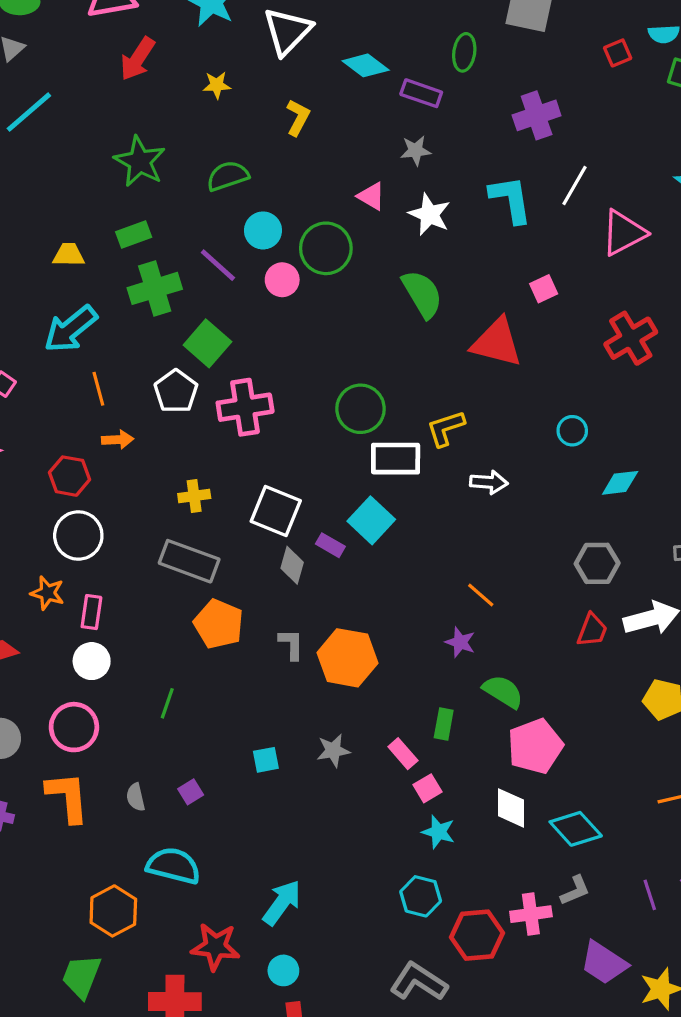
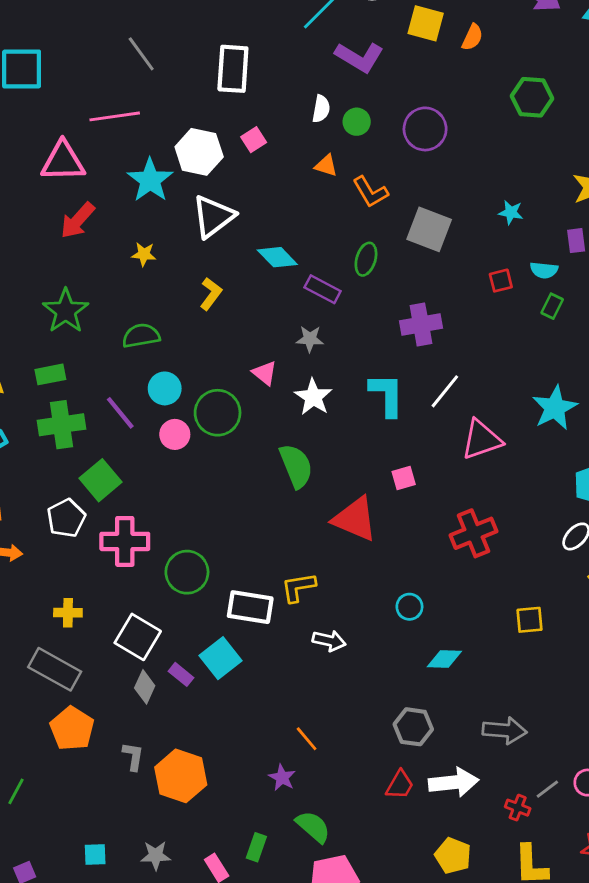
green circle: (361, 409) -> (187, 572), moved

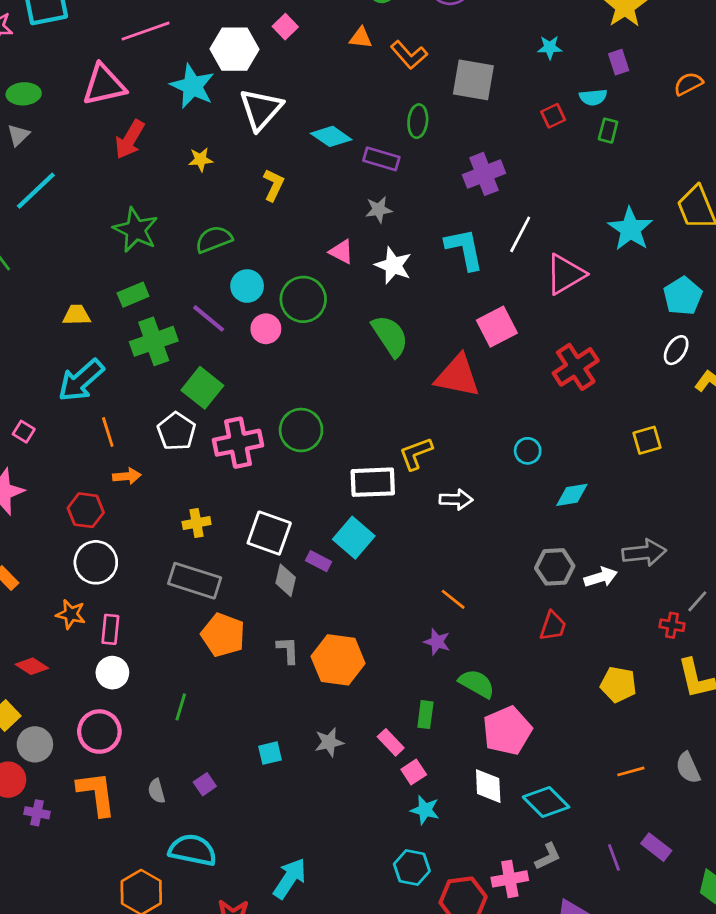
pink square: (404, 478) -> (497, 327), size x1.6
green circle: (187, 572) -> (301, 430), moved
white arrow: (454, 782) -> (601, 577), moved, size x0.7

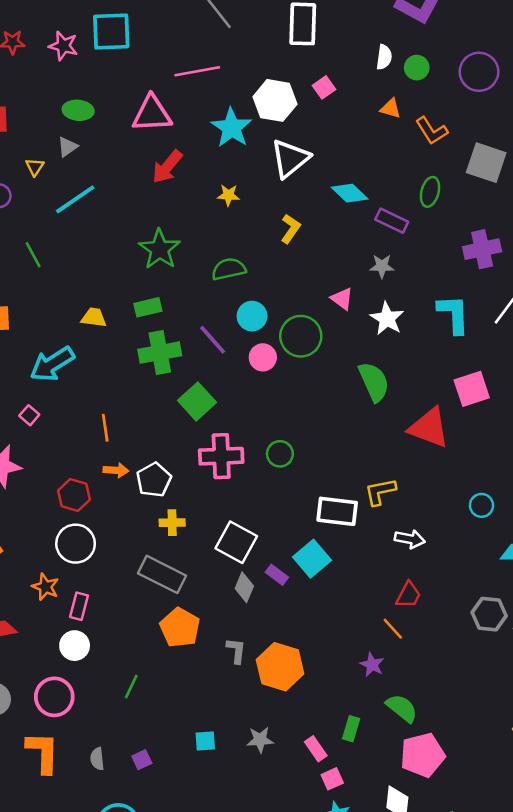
cyan arrow: (81, 380) -> (52, 364), moved
green circle: (301, 430) -> (280, 454), size x0.7
white pentagon: (176, 431) -> (154, 480), moved
red trapezoid: (553, 626) -> (408, 595), moved

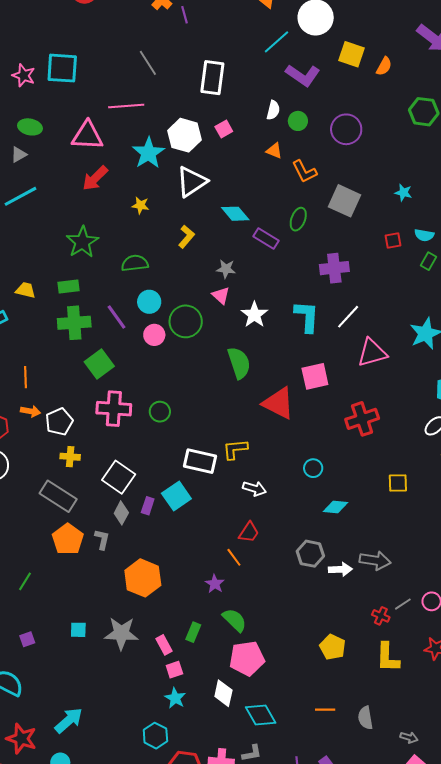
gray star: (382, 266) -> (226, 269), moved
purple rectangle: (277, 575) -> (148, 506), turned 66
gray L-shape: (236, 651) -> (102, 539), moved
gray star: (260, 740) -> (121, 633), size x1.6

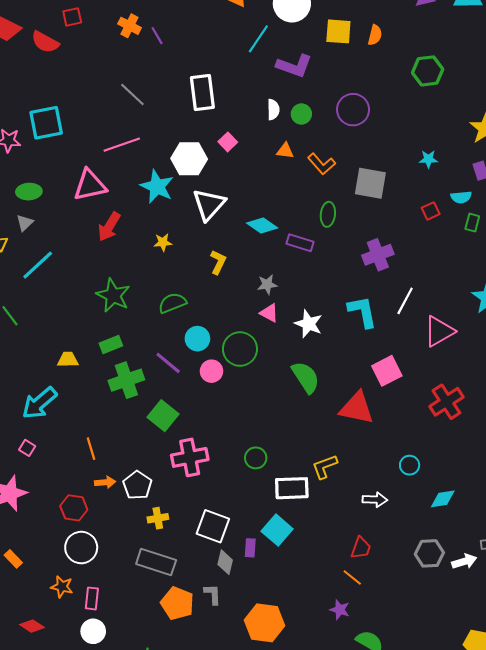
green circle: (160, 412) -> (256, 458), moved
white arrow: (254, 489) -> (375, 500), moved

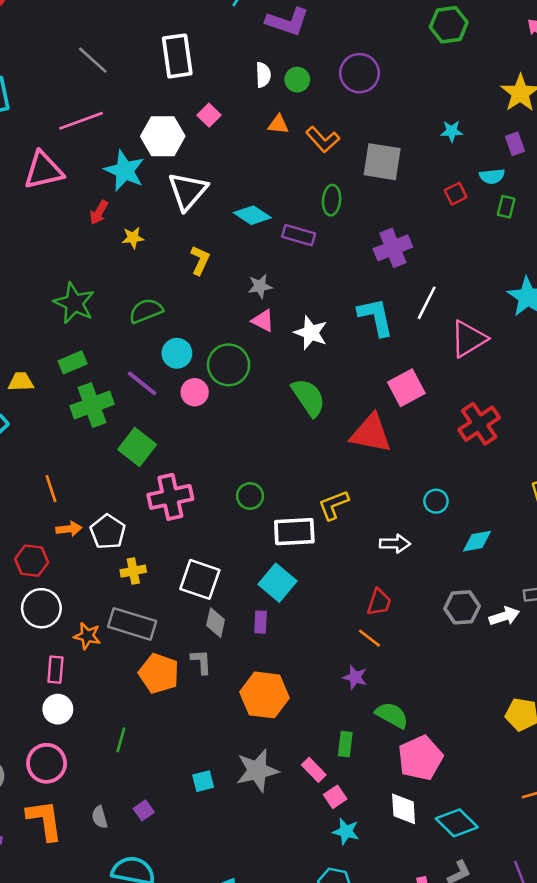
red arrow: (109, 227) -> (99, 212), moved, size x0.7
purple rectangle: (250, 548) -> (261, 622), moved
orange star: (62, 587) -> (87, 636), moved

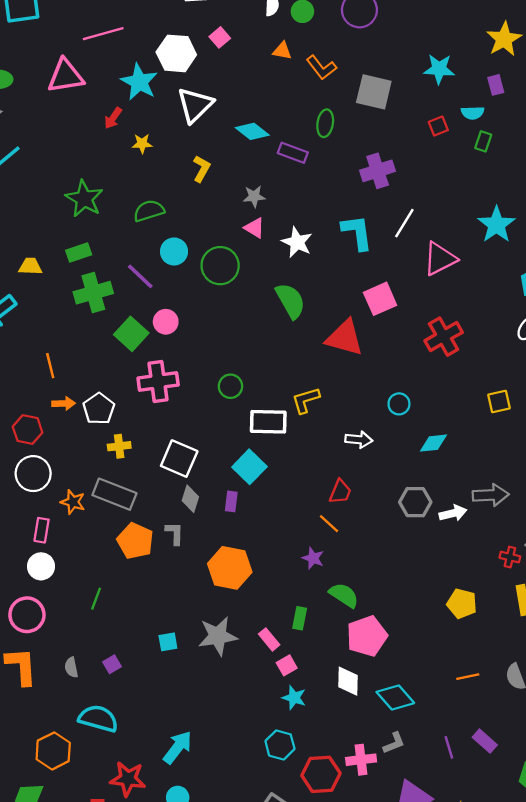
cyan star: (452, 131) -> (439, 69), size x1.5
pink circle: (195, 392) -> (166, 322), moved

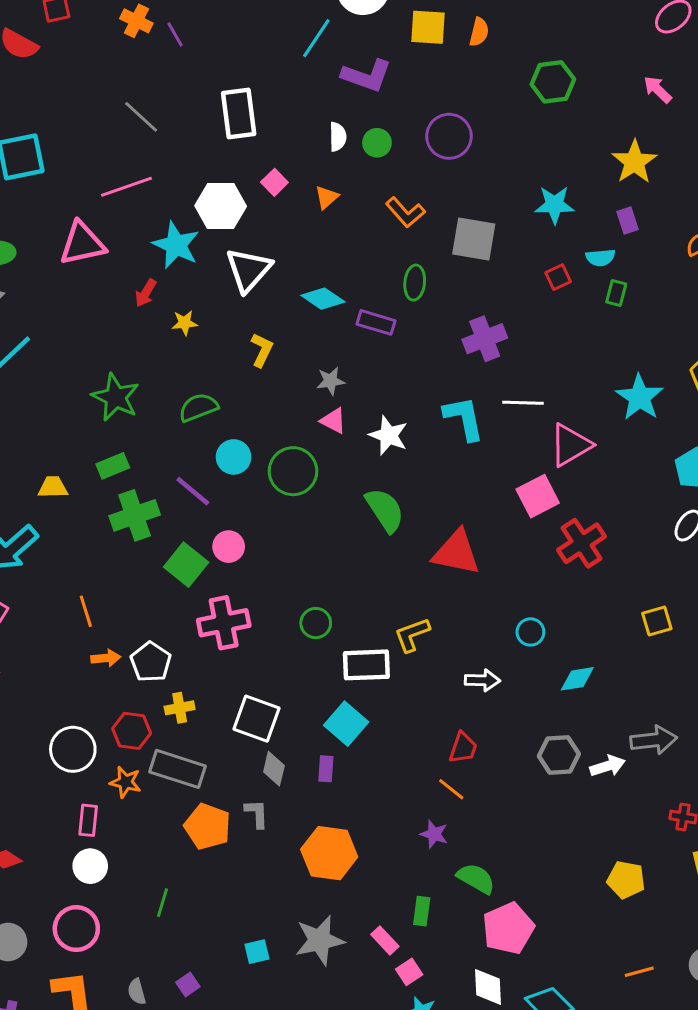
orange triangle: (282, 51) -> (327, 197), moved, turned -48
white line: (404, 223) -> (523, 403), turned 64
pink square: (380, 299) -> (538, 496), moved
red hexagon: (28, 430) -> (132, 731), moved

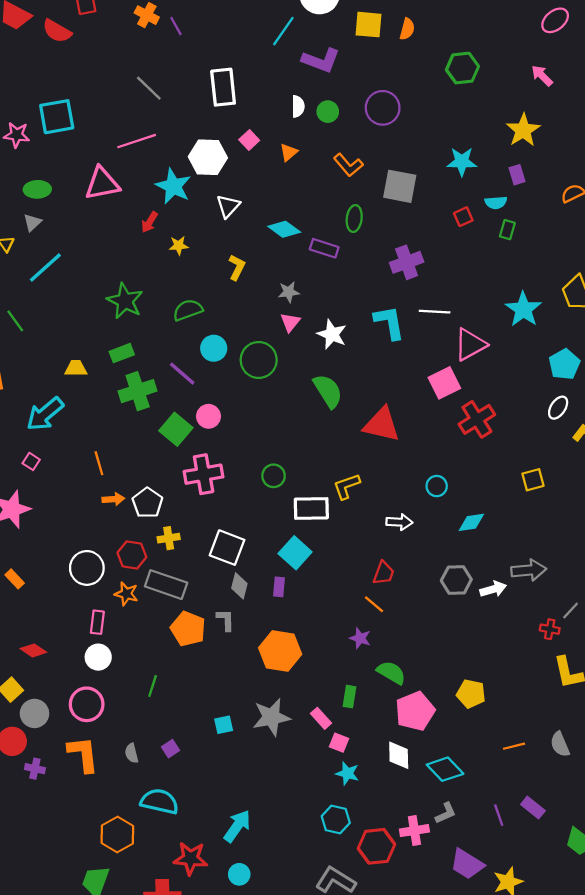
white triangle: (248, 270) -> (228, 206), size x0.7
pink triangle: (333, 421) -> (290, 322), turned 40
yellow pentagon: (626, 880) -> (471, 694), moved
pink square: (409, 972) -> (339, 743), turned -36

